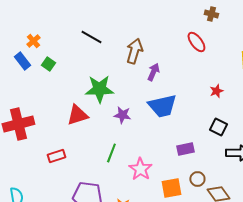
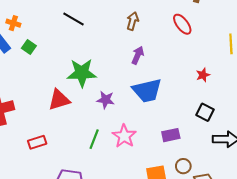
orange cross: (33, 41) -> (13, 23), turned -32
brown arrow: (134, 51) -> (133, 21), moved, size x0.7
pink star: (140, 169) -> (124, 136), moved

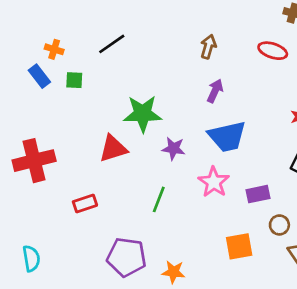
black line: (73, 19) -> (112, 44), moved, turned -65
red ellipse: (182, 24) -> (273, 51), turned -35
green square: (29, 47) -> (74, 80), turned -32
pink star: (124, 136) -> (214, 182), moved
brown circle: (183, 166) -> (279, 225), moved

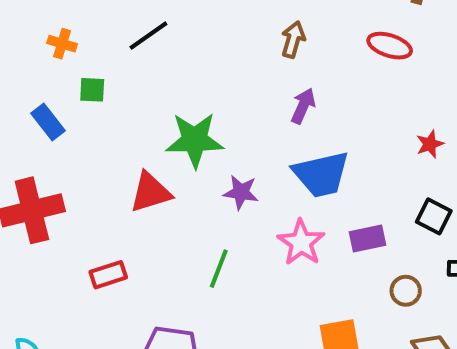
blue rectangle: (39, 76) -> (48, 122), moved
purple rectangle: (258, 194) -> (367, 238), moved
brown circle: (279, 225) -> (406, 291), moved

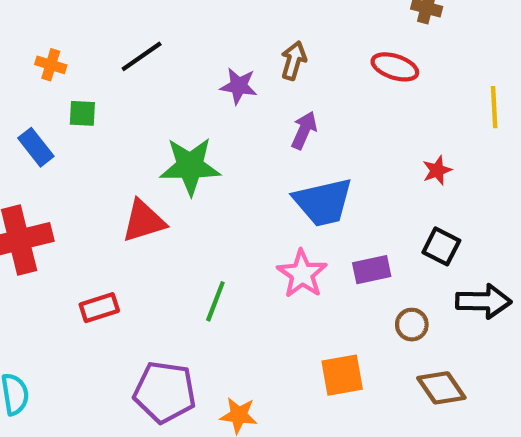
purple star: (241, 192) -> (239, 86), moved

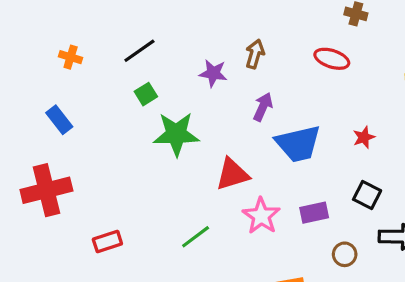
green square: (82, 113) -> (146, 94), moved, turned -35
blue trapezoid: (323, 202) -> (298, 144), moved
red triangle: (144, 221) -> (232, 174), moved
green line: (215, 301) -> (196, 237), turned 32

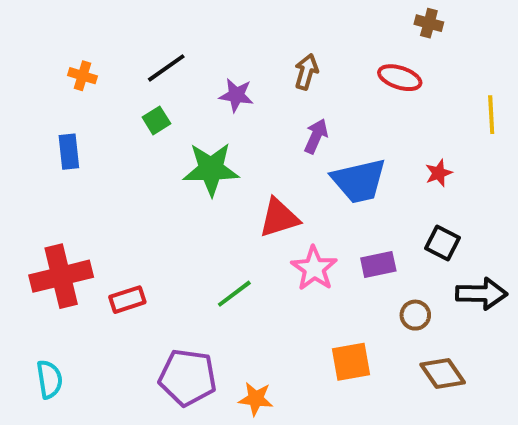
purple star: (213, 73) -> (236, 95), moved
green square: (146, 94) -> (156, 120), moved
blue rectangle: (59, 120) -> (69, 152), turned 32
red cross: (46, 190) -> (61, 276), moved

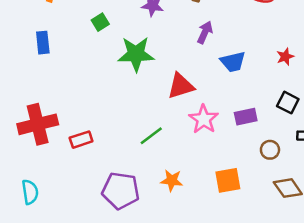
blue trapezoid: (359, 181) -> (233, 62), size x0.7
orange star: (256, 399) -> (172, 180), moved

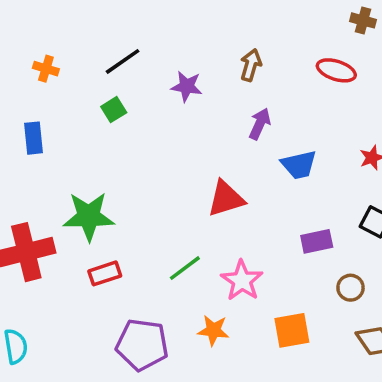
green star: (136, 54) -> (89, 216), moved
pink star: (204, 119) -> (242, 281), moved
red rectangle: (81, 140) -> (105, 273), moved

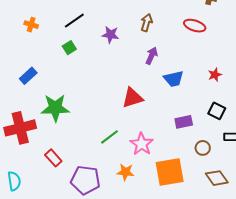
blue rectangle: (33, 138) -> (28, 76), moved, turned 54
red rectangle: (105, 273) -> (53, 158), moved, turned 66
orange square: (292, 330) -> (170, 172), size x1.4

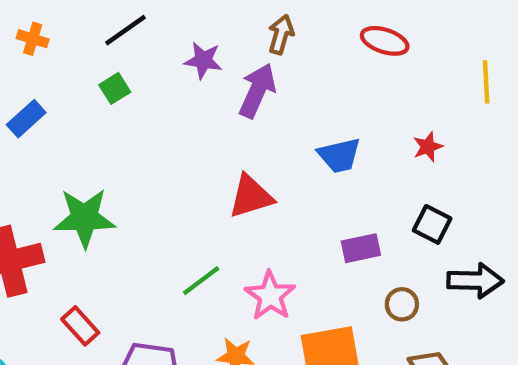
purple arrow: (152, 56) -> (257, 91), moved, size x1.4
blue rectangle: (28, 76) -> (26, 119), moved

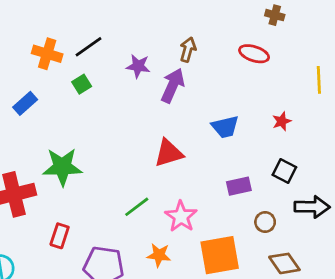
orange cross: (33, 39) -> (47, 54), moved, size x1.5
red rectangle: (80, 326) -> (60, 236), turned 60

